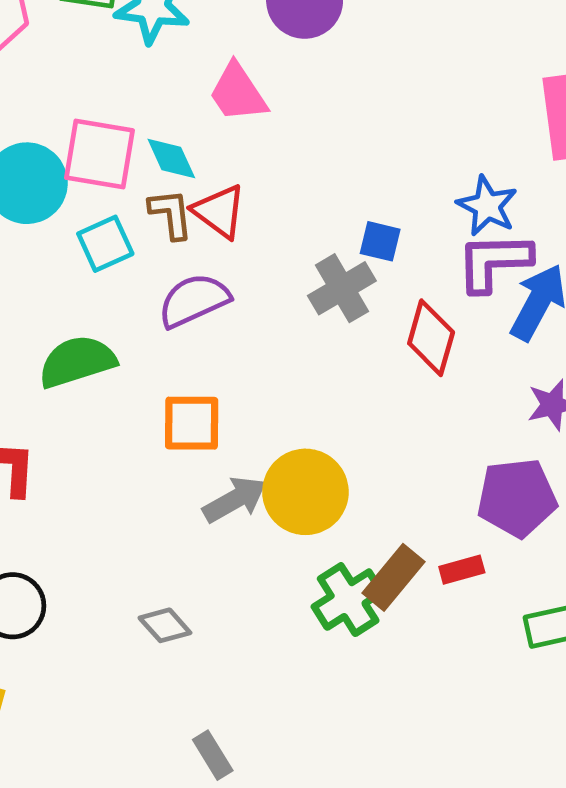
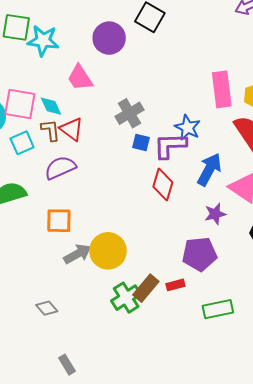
purple L-shape: (494, 262) -> (170, 146), moved
gray cross: (342, 288) -> (130, 113), moved

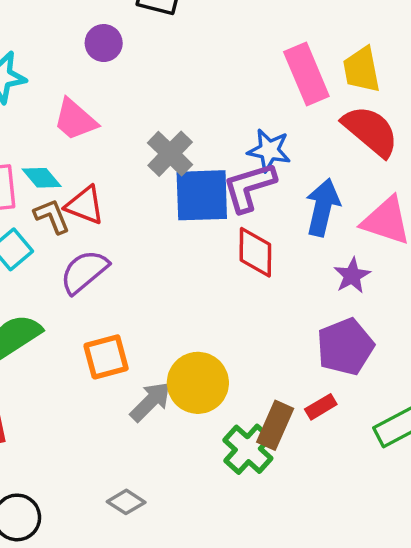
purple circle: (109, 38) -> (104, 43), size x0.7
blue square: (141, 143) -> (202, 195), size x2.0

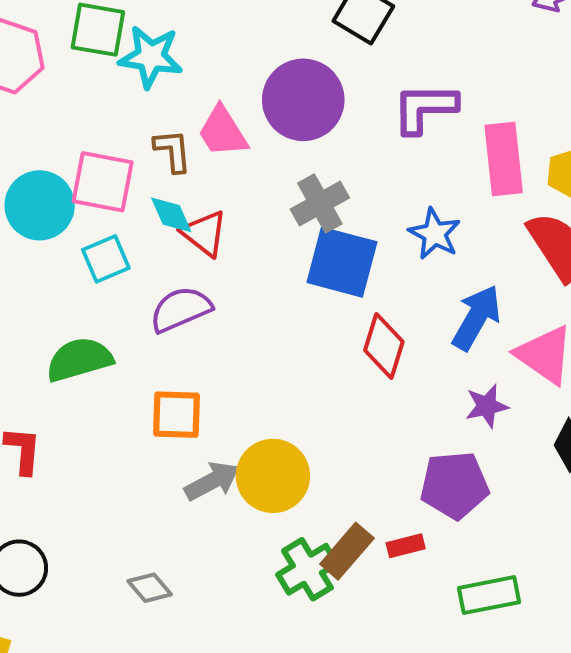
purple circle: (104, 43) -> (303, 100), moved, size x1.8
cyan diamond: (42, 178) -> (171, 215), moved
purple L-shape: (249, 187) -> (425, 108), moved
brown L-shape: (52, 216) -> (173, 151), moved

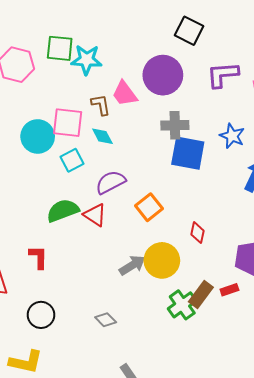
gray cross: (320, 204) -> (175, 125), turned 32
red triangle: (204, 233) -> (95, 215), moved
red diamond: (384, 346) -> (198, 233), moved, size x0.7
orange square: (176, 415) -> (149, 207), moved, turned -36

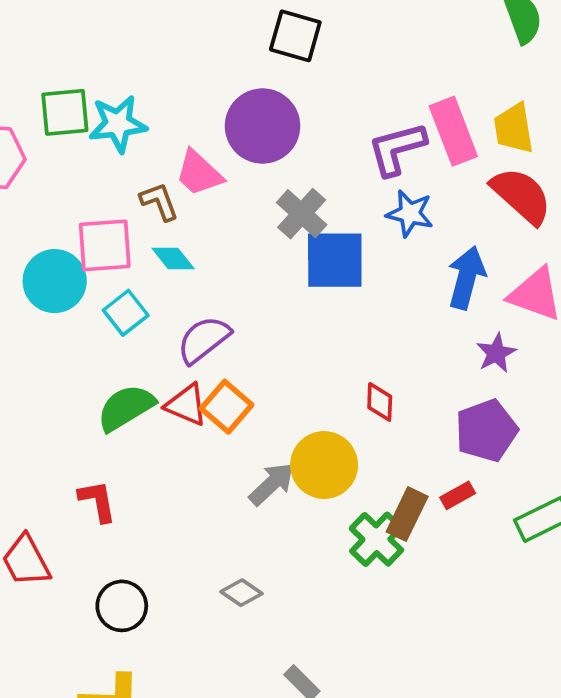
purple L-shape: (223, 75) -> (397, 149), moved
gray cross: (175, 125) -> (302, 214), turned -36
orange square: (149, 207) -> (226, 407), moved

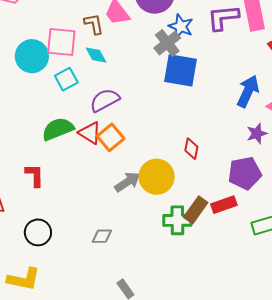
blue star: (410, 213) -> (181, 26), moved
red rectangle: (458, 495) -> (224, 205), size x1.4
green cross: (376, 539) -> (177, 220), turned 36
gray diamond: (242, 593) -> (102, 236), turned -45

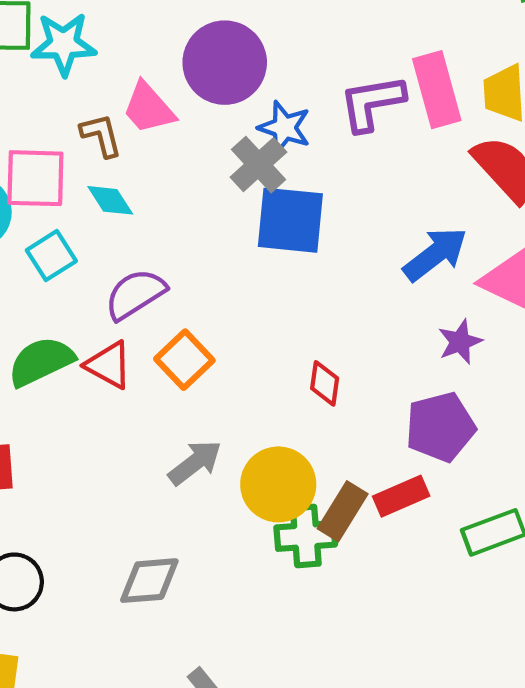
blue arrow: (248, 91) -> (435, 254), turned 32
orange square: (111, 137) -> (184, 360), moved
yellow circle: (157, 177) -> (278, 484), moved
gray diamond: (102, 236) -> (149, 581), size x1.4

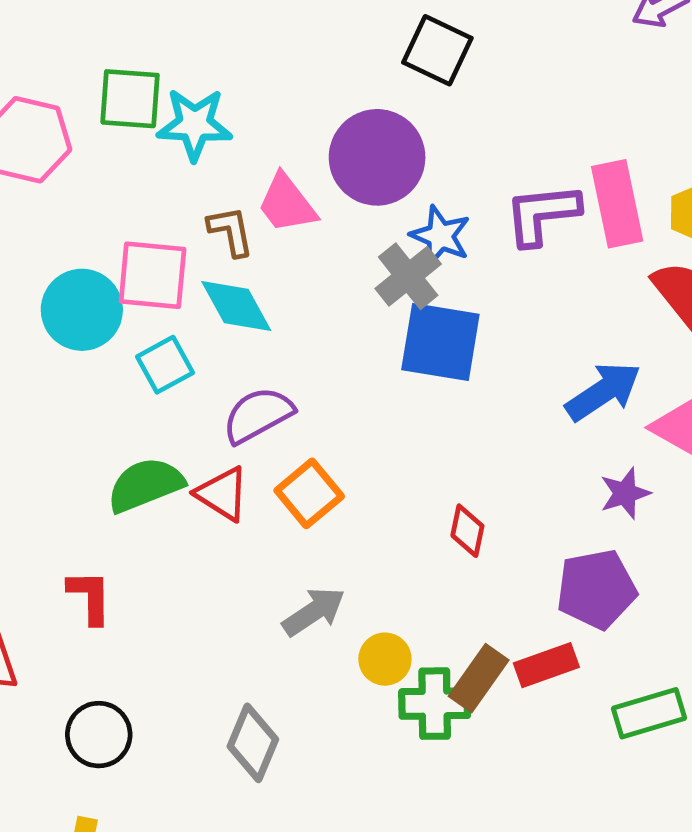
cyan diamond: (110, 200) -> (236, 306), size x1.4
yellow circle: (278, 484) -> (385, 659), moved, size x0.6
gray diamond: (149, 581) -> (253, 743), turned -66

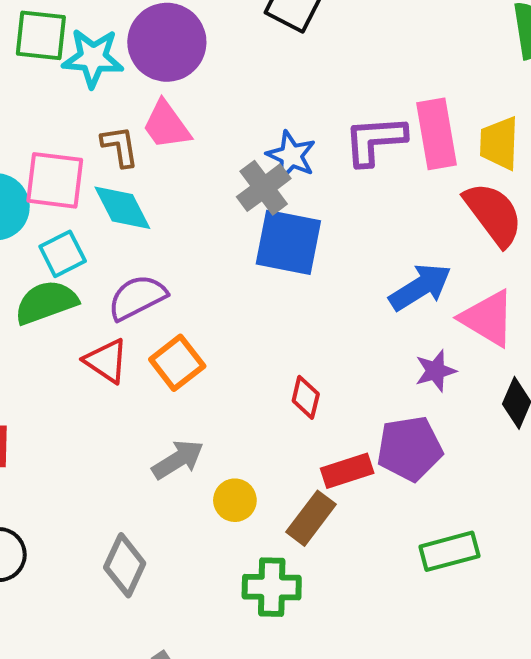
purple circle: (377, 157) -> (167, 42), moved
green semicircle: (145, 485) -> (46, 302), moved
red rectangle: (546, 665) -> (347, 471), moved
green cross: (435, 704) -> (272, 587), moved

